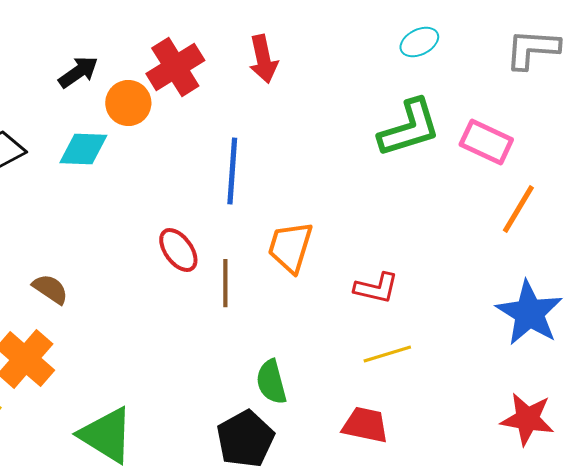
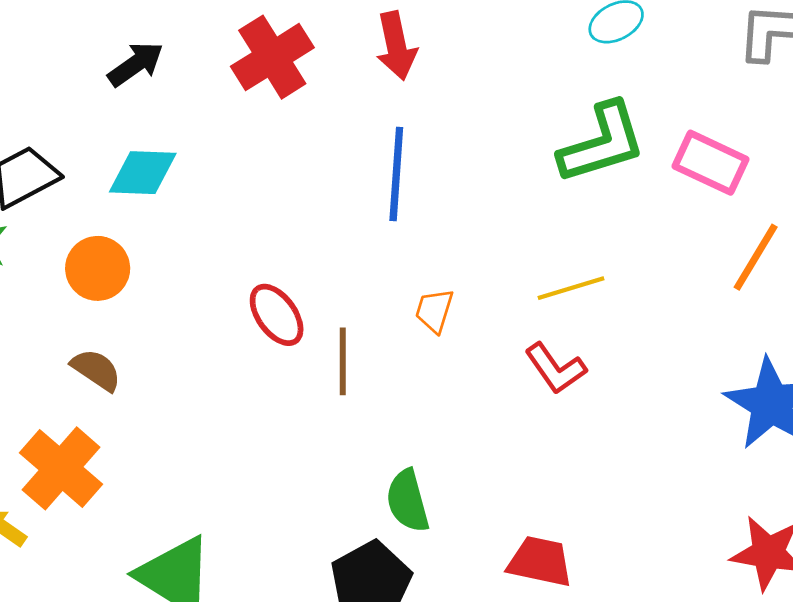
orange circle: (128, 103) -> (98, 268), moved
blue line: (232, 171) -> (396, 174), moved
orange trapezoid: (290, 247) -> (434, 311), size x0.6
red L-shape: (376, 288) -> (556, 368), turned 42
yellow line: (387, 354) -> (571, 288), moved

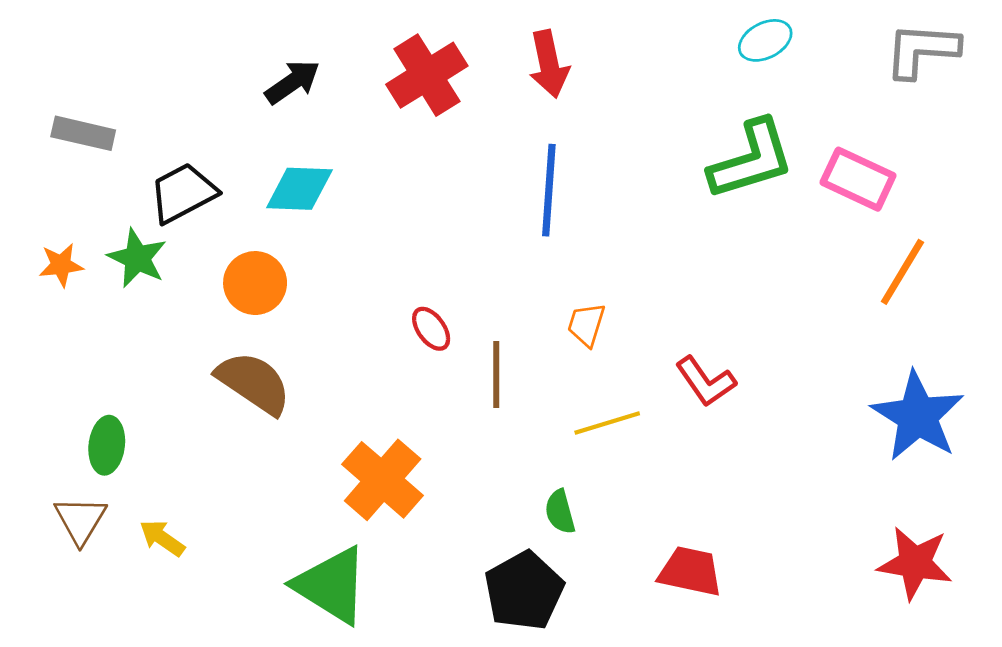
yellow line: (571, 288) -> (607, 423), moved
red ellipse: (277, 315) -> (431, 329), size x0.7
brown semicircle: (96, 370) -> (254, 383), size x1.5
orange cross: (61, 468) -> (383, 480), moved
green semicircle: (408, 501) -> (560, 512), size x0.7

